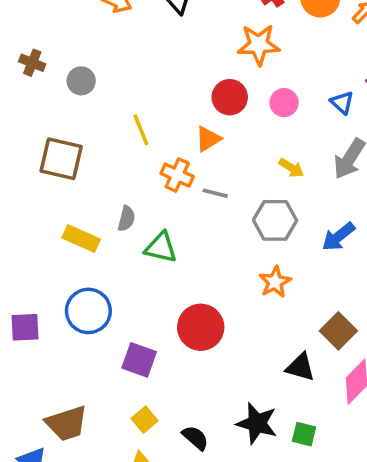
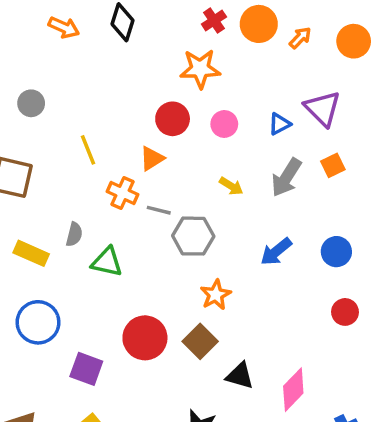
blue triangle: (342, 103) -> (279, 124), turned 50
gray hexagon: (275, 220) -> (193, 236), moved
brown square: (338, 331) -> (200, 341), moved

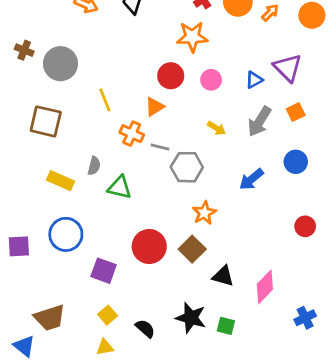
gray circle: (31, 103) -> (60, 64), size x1.6
blue circle: (336, 252) -> (296, 162), moved

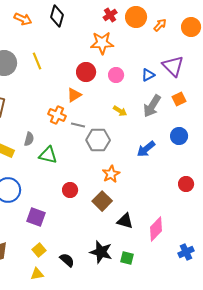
yellow line: (105, 100) -> (37, 61), moved
red circle: (149, 246) -> (70, 190), moved, size x0.6

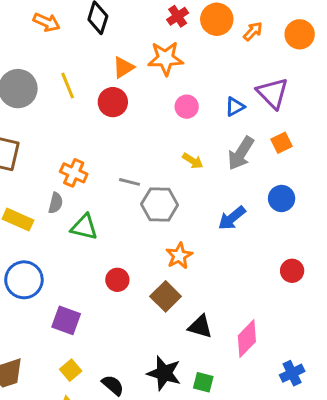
red circle: (86, 72) -> (113, 102), moved
orange triangle: (74, 95) -> (123, 67), moved
orange cross: (57, 115) -> (74, 173), moved

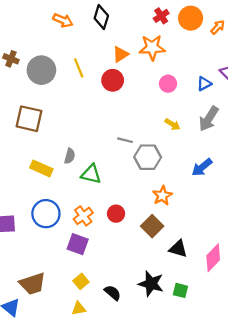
orange cross: (74, 173) -> (83, 216), moved, turned 30

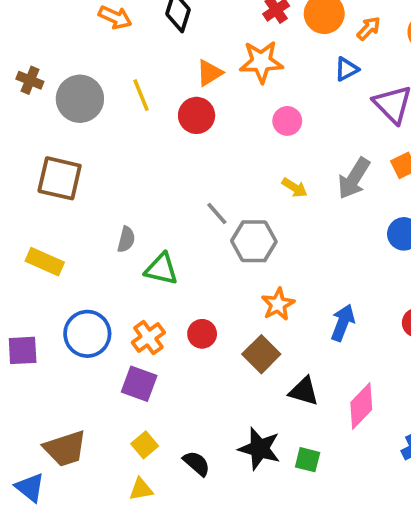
blue triangle: (204, 84) -> (346, 69), moved
gray line: (125, 140) -> (217, 214), turned 35
blue arrow: (202, 167) -> (343, 323), moved, turned 150
yellow rectangle: (41, 168) -> (45, 262), moved

